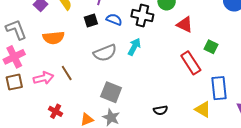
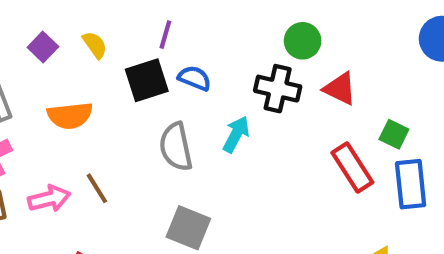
black cross: (142, 15) -> (278, 89), moved
black square: (91, 21) -> (147, 80), size x1.5
gray semicircle: (105, 53) -> (176, 147), turned 100
blue rectangle: (219, 88) -> (411, 184), moved

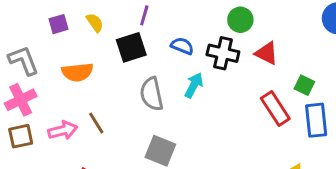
purple square: (43, 47) -> (58, 24), turned 30
blue semicircle: (195, 78) -> (182, 46), moved

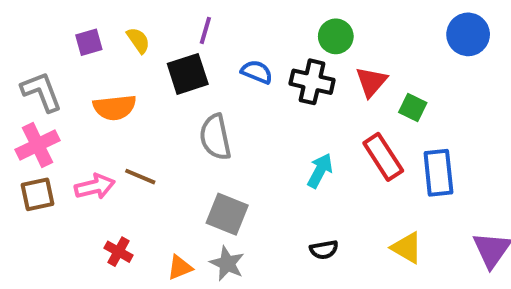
red triangle: (267, 53) -> (371, 82), turned 45
cyan arrow: (194, 85) -> (320, 171), moved
green square: (304, 85) -> (413, 107), moved
brown line: (96, 123) -> (140, 177), turned -35

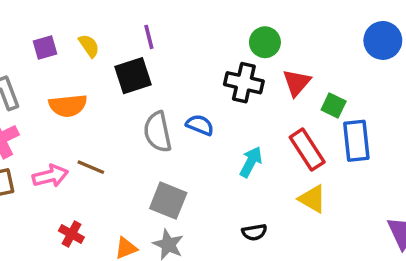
purple line: (205, 30) -> (149, 37), turned -30
blue semicircle: (257, 72) -> (200, 125), moved
blue rectangle: (438, 173) -> (356, 141), moved
yellow triangle: (407, 248) -> (312, 199), moved

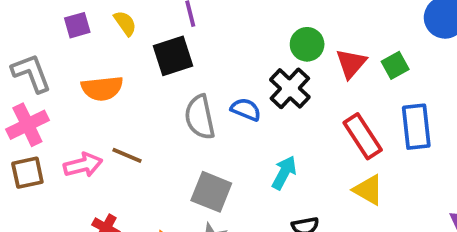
green circle: (265, 42) -> (307, 44), moved
black cross: (244, 83) -> (290, 88), moved, turned 30
green square: (334, 106) -> (395, 65), moved, turned 35
cyan arrow: (251, 162) -> (284, 173), moved

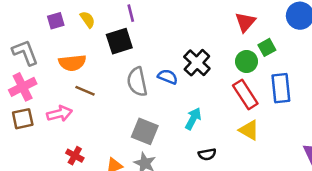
green circle: (307, 44) -> (247, 61), moved
red triangle: (351, 63) -> (245, 22), moved
brown line: (127, 155) -> (85, 91), moved

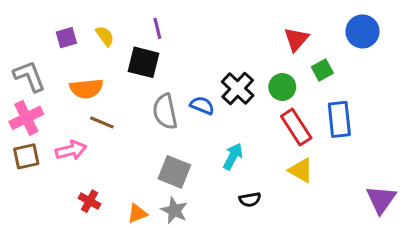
black square: (119, 41) -> (143, 62), turned 32
green circle: (247, 61) -> (282, 87), moved

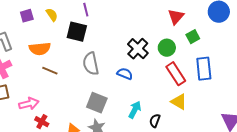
blue semicircle: (202, 105) -> (125, 74), moved
pink arrow: (71, 150) -> (29, 104), moved
cyan arrow: (233, 156) -> (135, 110), moved
black semicircle: (250, 200) -> (155, 121), moved, turned 120

